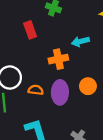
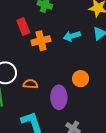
orange cross: (58, 59) -> (41, 41), moved
purple ellipse: (60, 92) -> (59, 97), moved

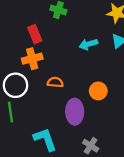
orange cross: (41, 41) -> (32, 59), moved
orange semicircle: (31, 84) -> (55, 82), moved

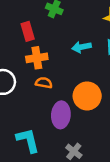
orange cross: (32, 59) -> (37, 58), moved
orange circle: (98, 91) -> (87, 96), size x1.5

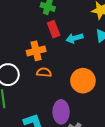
red rectangle: (28, 31) -> (54, 29), moved
purple ellipse: (61, 115) -> (61, 112), moved

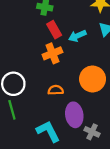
orange cross: (36, 51) -> (52, 53), moved
orange semicircle: (44, 72) -> (56, 90), moved

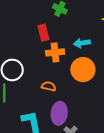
red rectangle: (54, 30) -> (43, 33), moved
orange circle: (93, 79) -> (83, 70), moved

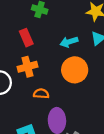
orange cross: (55, 52) -> (28, 67), moved

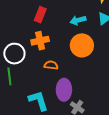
red rectangle: (26, 38) -> (40, 15), turned 42

